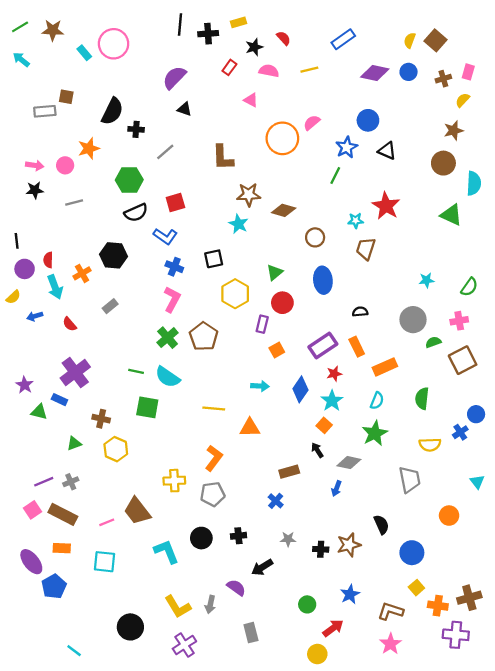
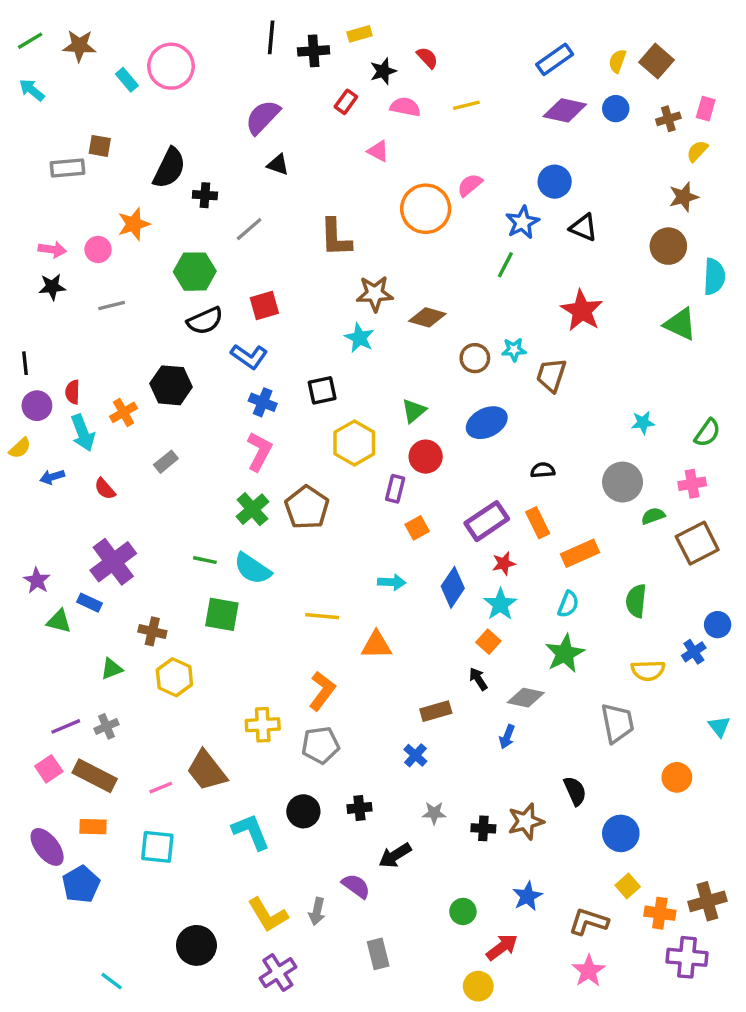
blue rectangle: (343, 39) -> (555, 59), moved
cyan star: (356, 221) -> (514, 350), moved
blue ellipse: (323, 280) -> (487, 423), turned 70

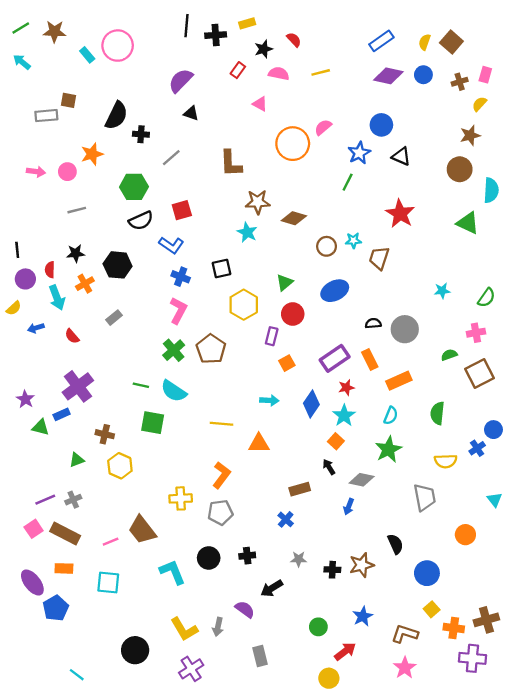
black star: (52, 287) -> (76, 253), moved
gray circle: (623, 482) -> (405, 329), moved
blue rectangle: (90, 603) -> (62, 414), turned -49

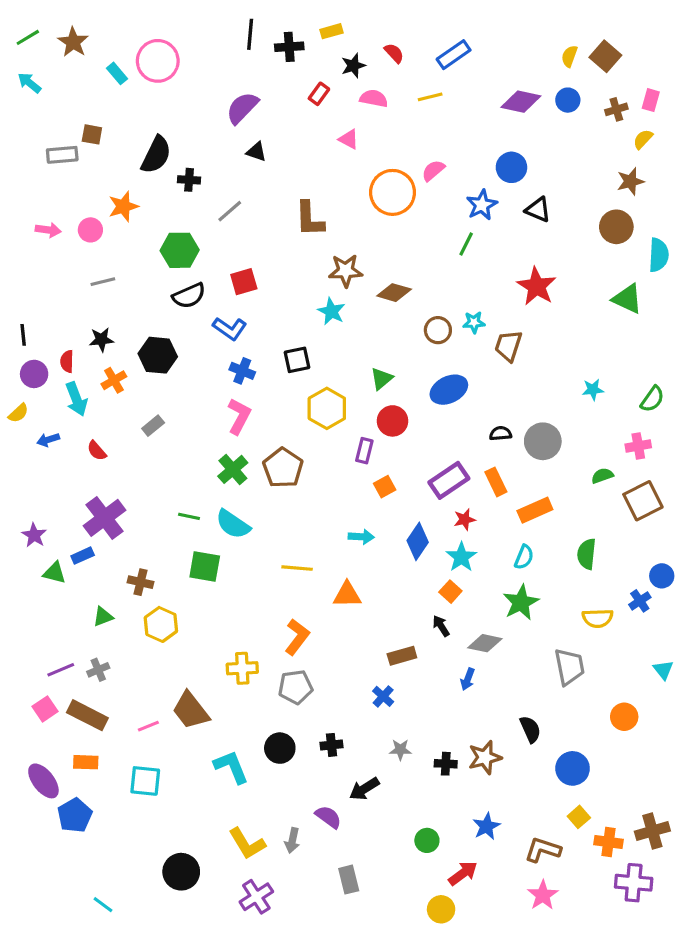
brown star: (55, 32) -> (73, 42), turned 30
blue rectangle: (381, 41) -> (454, 55), moved

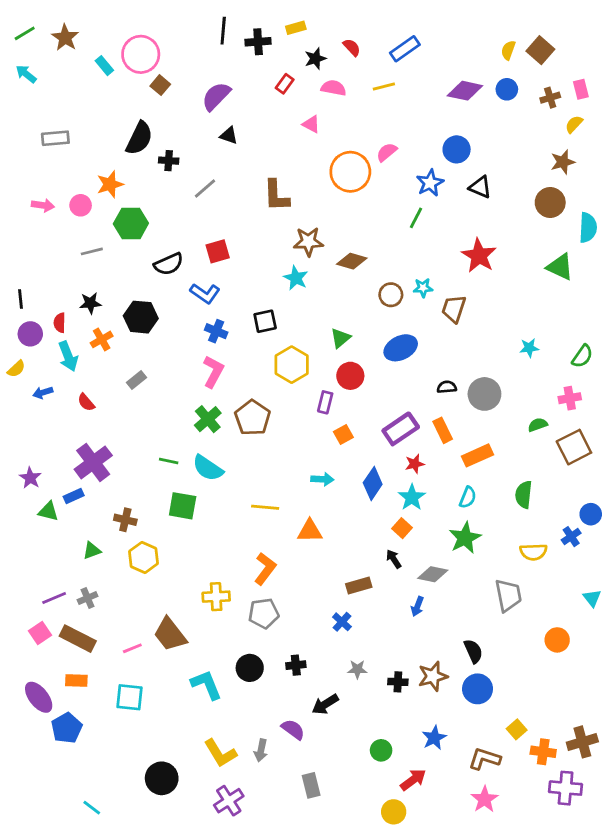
pink rectangle: (651, 100) -> (581, 89), turned -30
brown square: (92, 134) -> (160, 85), moved, turned 30
green hexagon: (180, 250) -> (131, 223), moved
blue circle: (573, 768) -> (478, 689), moved

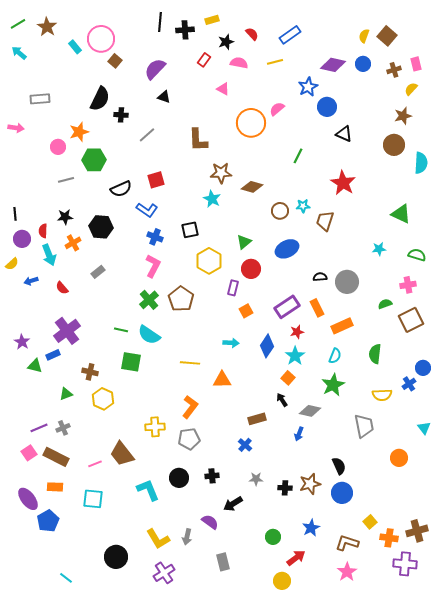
blue star: (430, 183) -> (308, 87), moved
pink arrow: (43, 205) -> (16, 128), moved
green triangle: (560, 267) -> (401, 214), moved
green semicircle: (582, 356) -> (417, 255), turned -108

